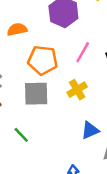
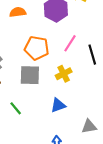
orange semicircle: (17, 29) -> (18, 12), moved
blue triangle: (90, 130) -> (58, 105), moved

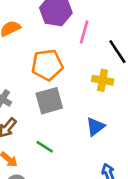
pink line: (70, 43) -> (84, 32), moved
yellow cross: (64, 74) -> (103, 80), moved, turned -35

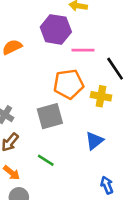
pink line: (84, 32) -> (83, 50), turned 75
orange pentagon: (47, 65) -> (69, 84), moved

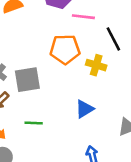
gray square: (50, 116) -> (27, 80), moved
green line: (46, 160) -> (34, 123), turned -36

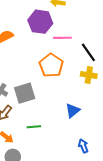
orange pentagon: (65, 49) -> (51, 65), turned -30
yellow cross: (96, 65) -> (89, 75), moved

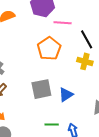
gray square: (25, 93) -> (41, 89), moved
green line: (34, 127) -> (52, 125), moved

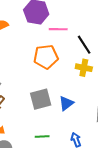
orange pentagon: (49, 49) -> (46, 57), turned 30
green line: (52, 125) -> (42, 137), moved

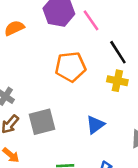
pink line: (58, 29) -> (91, 20), moved, turned 54
gray square: (41, 99) -> (42, 122), moved

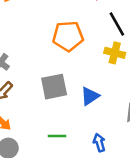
gray square: (42, 122) -> (54, 87), moved

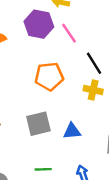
blue triangle: (90, 96) -> (72, 131), turned 30

